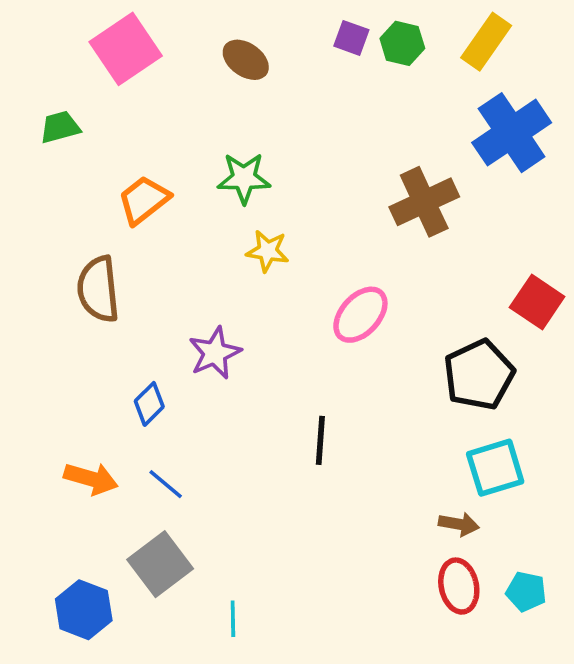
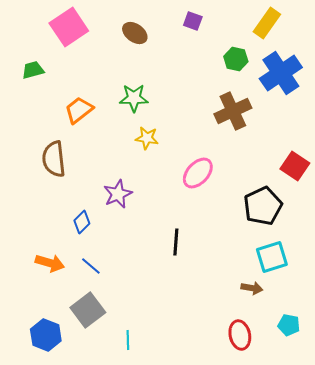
green hexagon: (402, 43) -> (236, 59), moved
red ellipse: (459, 586) -> (240, 335), moved

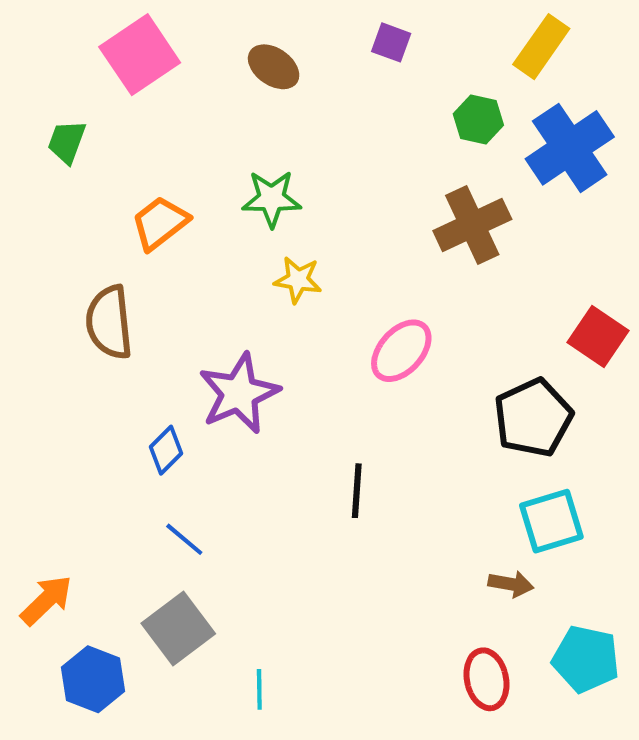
green trapezoid: (33, 70) -> (67, 142), turned -55
purple star: (118, 194) -> (239, 393), size x1.4
orange arrow: (50, 263) -> (46, 600), moved, turned -60
cyan pentagon: (289, 325) -> (586, 659), size x1.5

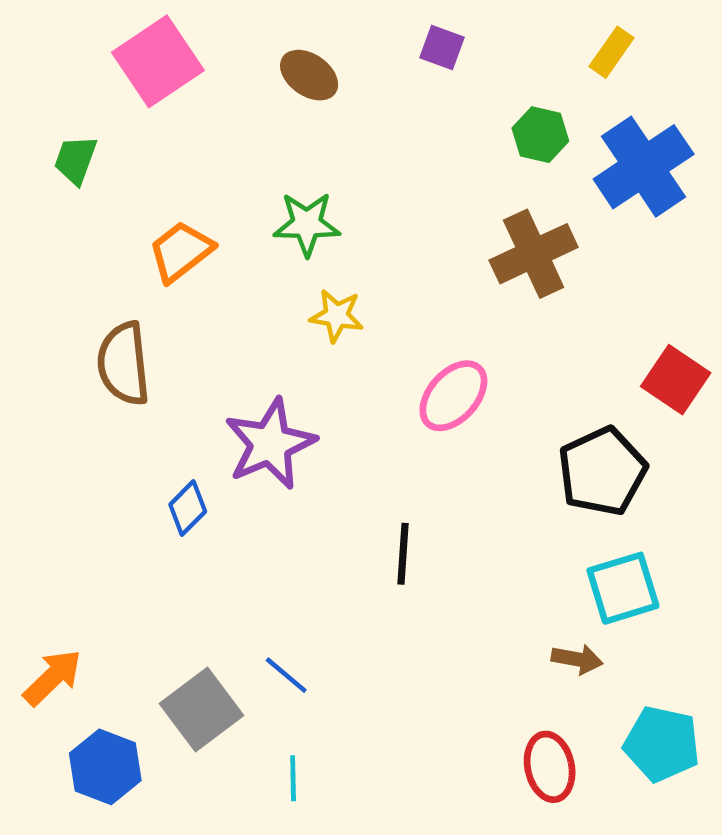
yellow rectangle: (541, 47) -> (611, 52), size x0.7
blue line: (184, 539) -> (286, 675), moved

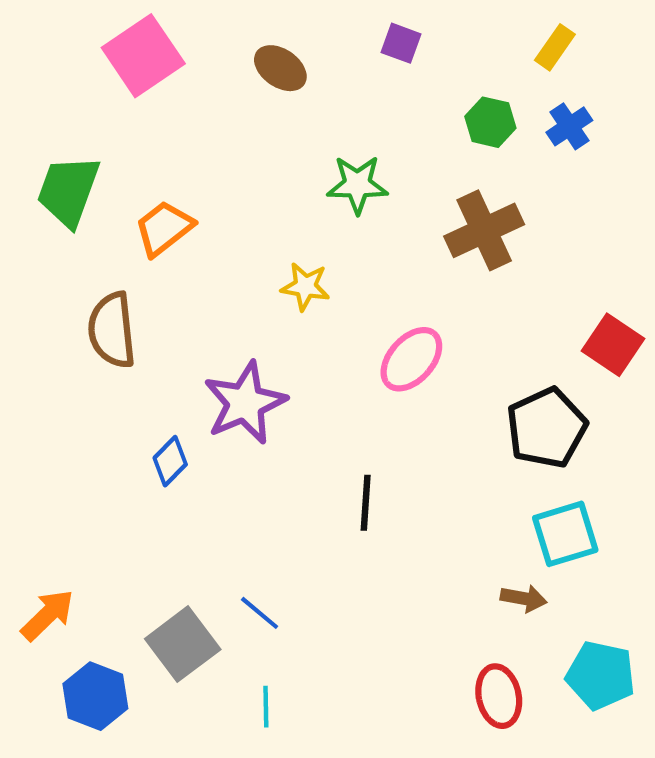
green trapezoid: (75, 160) -> (68, 191), moved, size x1.6
blue cross: (644, 167) -> (569, 126), moved, size x0.5
green star: (307, 224) -> (357, 185), moved

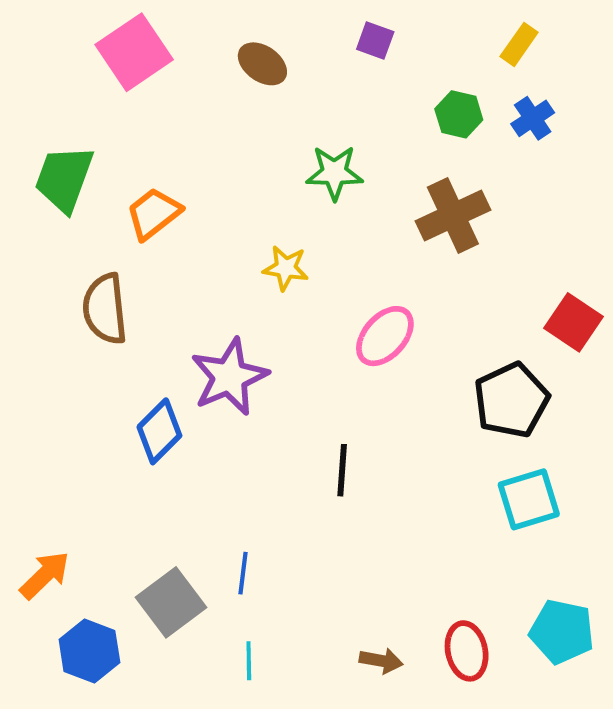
blue diamond: (170, 461) -> (159, 431), size x1.4
brown arrow: (524, 598) -> (381, 661), moved
blue line: (260, 613) -> (243, 573), turned 57

